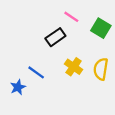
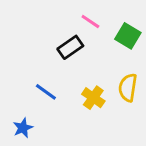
yellow cross: (74, 67) -> (93, 98), moved
blue star: (18, 87) -> (23, 128), moved

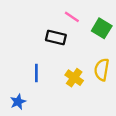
black rectangle: (70, 47) -> (56, 38), turned 48
blue line: (46, 92) -> (36, 73), turned 54

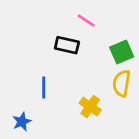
green square: (102, 28) -> (122, 52), moved, turned 36
yellow cross: (74, 78) -> (90, 107), moved

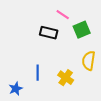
green square: (122, 52) -> (82, 30), moved
blue line: (44, 87) -> (38, 73), moved

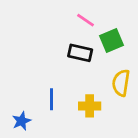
black rectangle: (49, 33) -> (80, 53), moved
yellow cross: (66, 78) -> (90, 106), turned -35

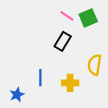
green square: (111, 41) -> (88, 18), moved
black rectangle: (80, 53) -> (63, 41), turned -72

